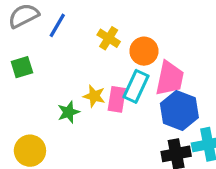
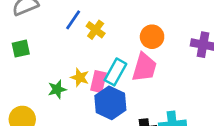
blue line: (57, 25) -> (73, 20), moved
orange circle: (144, 51) -> (152, 37), moved
blue hexagon: (179, 110) -> (110, 103), moved

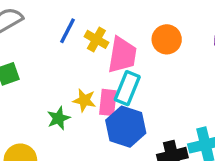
pink trapezoid: (144, 67) -> (122, 55), moved

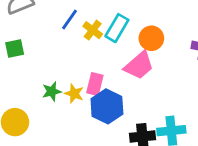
pink trapezoid: (122, 55) -> (139, 65), moved, turned 32
cyan rectangle: (127, 88) -> (117, 28), moved
yellow star: (84, 100) -> (74, 94), moved

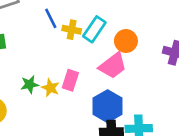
blue line: (70, 20) -> (51, 18), turned -66
yellow cross: (93, 30) -> (72, 30), turned -30
blue hexagon: (107, 106) -> (108, 106), moved

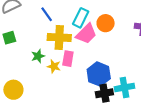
yellow cross: (72, 30) -> (59, 37), moved, size x1.6
pink trapezoid: (113, 66) -> (86, 34), moved
green star: (30, 84) -> (38, 56), moved

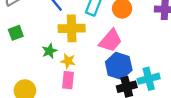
pink trapezoid: (86, 34) -> (111, 41), moved
pink rectangle: (68, 59) -> (68, 80), moved

